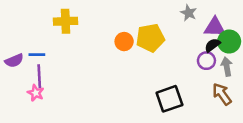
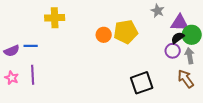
purple line: (39, 76) -> (33, 75), moved
pink star: (36, 93) -> (12, 78), moved

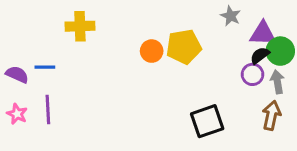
purple semicircle: (12, 51) -> (17, 74), turned -133
brown arrow: (186, 79) -> (272, 115), turned 48

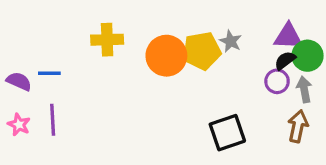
gray star: (231, 16) -> (231, 41), moved
yellow cross: (80, 26) -> (107, 40), moved
orange circle: (152, 51) -> (166, 56), size x1.6

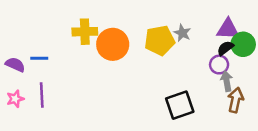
orange circle: (166, 56) -> (113, 44), moved
gray arrow: (304, 89) -> (227, 81), moved
pink star: (19, 125) -> (15, 99), turned 30

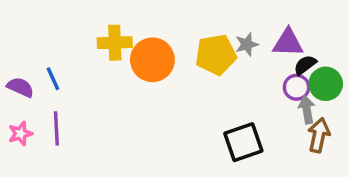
purple triangle: (228, 29) -> (288, 43), moved
gray star: (182, 33) -> (247, 44), turned 30
green circle: (243, 44) -> (326, 84), moved
blue line: (39, 58) -> (53, 79), turned 66

